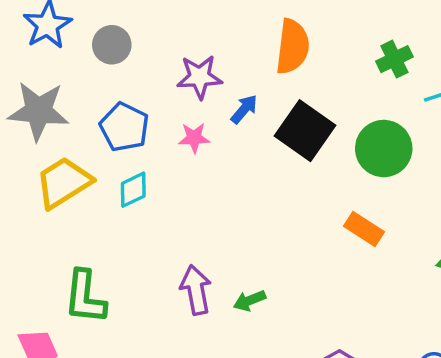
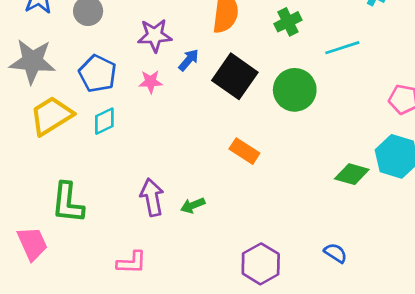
green cross: (394, 59) -> (288, 22), moved
orange rectangle: (364, 229) -> (244, 151), moved

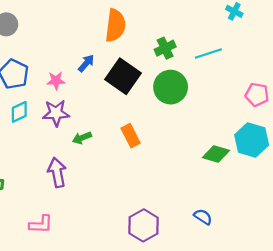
green cross: (288, 22) -> (165, 48), moved
purple star: (155, 35) -> (56, 113), moved
orange rectangle: (244, 151) -> (131, 136), turned 30
green arrow: (193, 205) -> (82, 138), moved

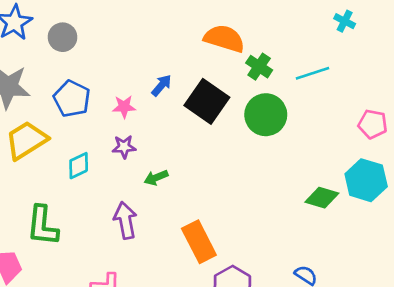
orange semicircle: (115, 25) -> (224, 39), moved, turned -80
green cross: (165, 48) -> (259, 67), turned -30
cyan diamond: (19, 112) -> (79, 166), moved
purple star: (56, 113) -> (124, 147), size x0.7
orange rectangle: (131, 136) -> (199, 242), moved, size x1.4

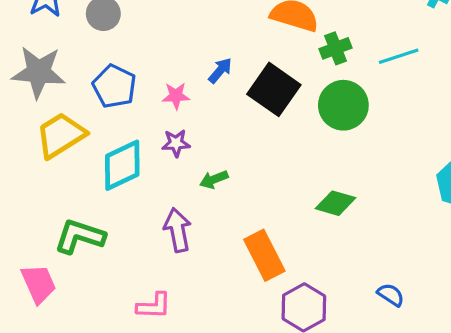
green cross: (259, 67) -> (335, 48), turned 35
cyan diamond: (79, 166) -> (122, 165), size x1.6
green diamond: (322, 198) -> (335, 203), moved
green L-shape: (42, 226) -> (80, 236), turned 102

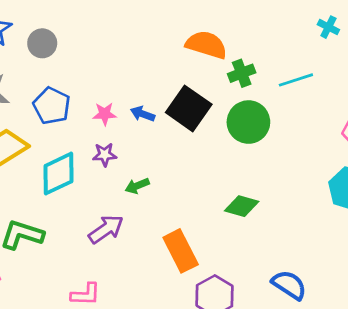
blue arrow: (220, 70) -> (143, 114), moved, turned -110
purple arrow: (178, 230) -> (106, 229), turned 66
blue semicircle: (391, 295) -> (289, 285), size x1.5

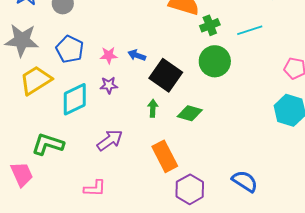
black square: (189, 108) -> (166, 75), moved
green arrow: (137, 186) -> (153, 108), moved, turned 114
green diamond: (242, 206) -> (190, 113), moved

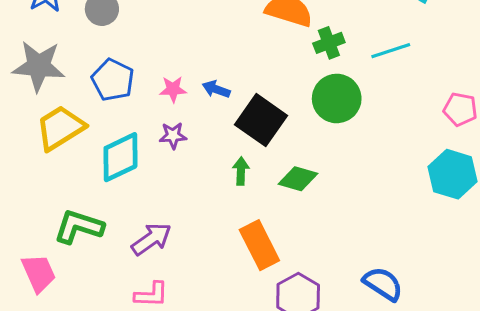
purple arrow: (110, 140) -> (151, 239), moved

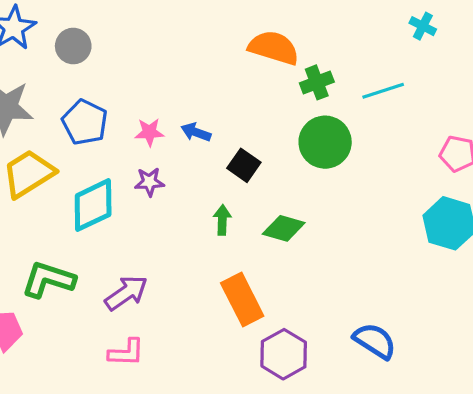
black square: (261, 120) -> (244, 165), size x0.6

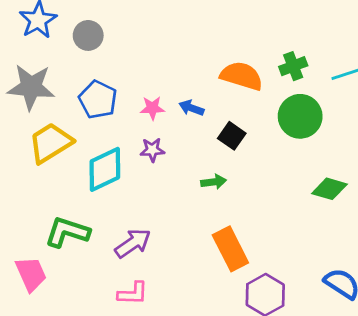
orange semicircle: (274, 48) -> (242, 76), moved
green arrow: (222, 220) -> (214, 182), turned 80
green diamond: (284, 228) -> (329, 189), moved

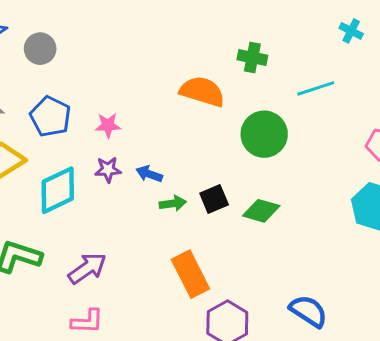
green cross: (293, 66) -> (252, 57), moved, turned 32
blue arrow: (191, 108) -> (149, 174), moved
black square: (232, 136) -> (214, 199), moved, turned 32
green diamond: (329, 189) -> (261, 211), moved

